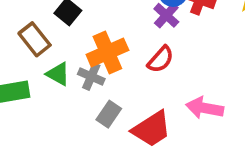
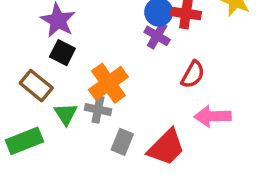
red semicircle: (161, 59) -> (193, 74), moved
green triangle: (58, 74) -> (66, 114), turned 40

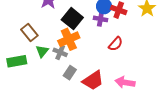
purple cross: (157, 36) -> (100, 19), turned -32
black square: (62, 53) -> (72, 19), moved, size x1.5
pink arrow: (213, 116) -> (125, 82), moved

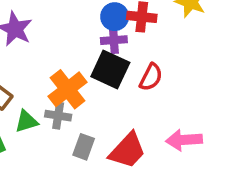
black square: (72, 19) -> (110, 70), moved
green triangle: (42, 51) -> (26, 121), turned 48

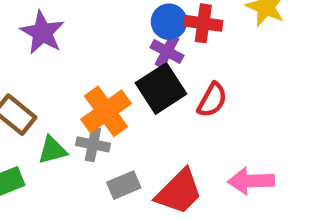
purple cross: (114, 40) -> (167, 51), turned 30
black square: (110, 70) -> (161, 88), turned 30
gray rectangle: (84, 147) -> (124, 185), turned 45

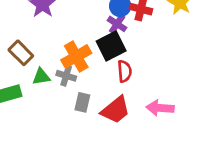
red semicircle: (212, 100) -> (125, 71), moved, turned -40
gray rectangle: (124, 185) -> (82, 102), turned -60

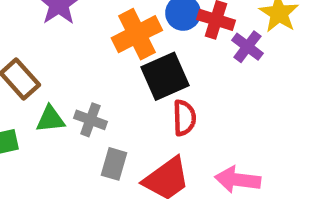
purple cross: (117, 24) -> (247, 47), moved
orange cross: (76, 57) -> (137, 34), moved

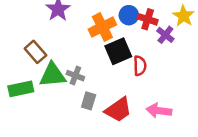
red semicircle: (184, 118) -> (140, 66), moved
green triangle: (50, 119) -> (53, 75), size x1.6

